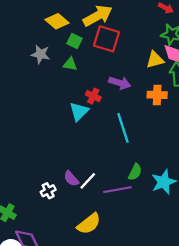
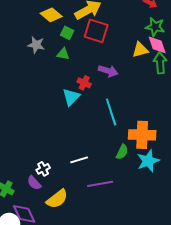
orange cross: (157, 95) -> (142, 135), moved, size x1.5
purple semicircle: (71, 179) -> (34, 183), moved
white line: (88, 181) -> (79, 160), turned 30
purple line: (117, 190) -> (100, 184), moved
yellow semicircle: (89, 224) -> (57, 199), moved

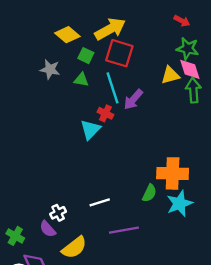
purple arrow: (108, 71) -> (133, 99), turned 114
cyan line: (111, 112) -> (112, 88), moved

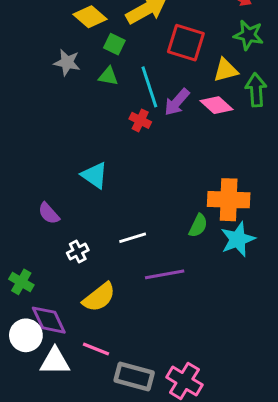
red square: (119, 53) -> (186, 43), moved
pink diamond: (190, 69) -> (216, 105), moved, turned -30
cyan triangle: (90, 130) -> (94, 175), moved, turned -40
purple semicircle: (48, 229) -> (49, 213), moved

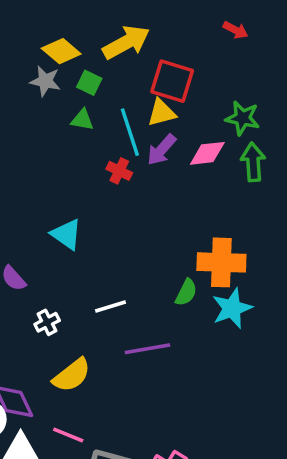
green star: (248, 35) -> (243, 118), moved
gray star: (67, 62) -> (45, 81), moved
yellow triangle: (226, 70) -> (162, 113), moved
green arrow: (256, 90) -> (253, 162), moved
pink diamond: (216, 105) -> (207, 153), turned -48

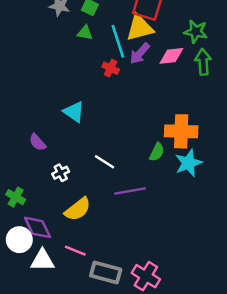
yellow triangle: (162, 113) -> (140, 28), size x1.4
white line: (110, 306) -> (104, 162), turned 50

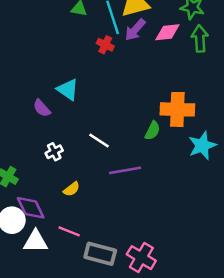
purple semicircle: (38, 142) -> (42, 108), moved
cyan star: (188, 163) -> (202, 146), moved
yellow semicircle: (78, 209) -> (72, 189), size x0.6

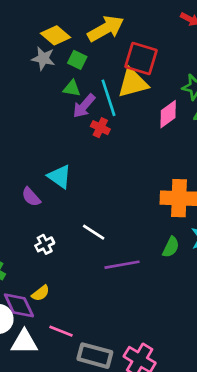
purple arrow: (135, 30) -> (84, 106), moved
pink diamond: (167, 32) -> (168, 114), turned -30
green semicircle: (152, 131) -> (171, 247), moved
yellow semicircle: (72, 189) -> (41, 293), moved

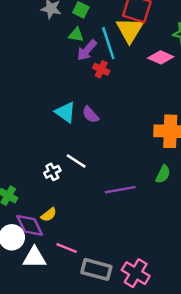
yellow triangle: (133, 83) -> (130, 30), turned -44
pink diamond: (168, 114) -> (161, 57), turned 60
purple semicircle: (31, 197) -> (90, 115), moved
white line: (94, 232) -> (76, 161), moved

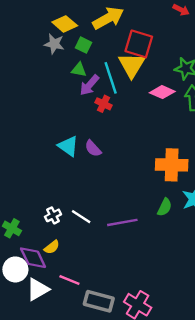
white line: (76, 161) -> (81, 217), moved
white cross: (52, 172) -> (53, 215), moved
white triangle: (34, 258) -> (38, 289), turned -30

